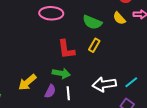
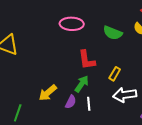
yellow rectangle: (94, 45) -> (115, 74), moved
green arrow: (61, 73) -> (82, 84), turned -66

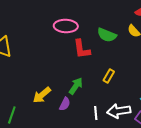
red L-shape: (87, 60) -> (82, 49), moved
white arrow: (125, 95) -> (119, 111), moved
white line: (89, 104) -> (96, 113), moved

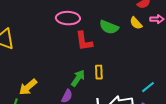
yellow rectangle: (109, 76) -> (99, 72), moved, turned -32
yellow arrow: (42, 95) -> (28, 87), moved

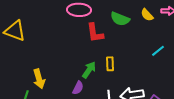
yellow arrow: (28, 87) -> (39, 79), turned -66
cyan line: (148, 87) -> (158, 51), moved

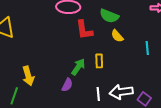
yellow semicircle: (147, 15) -> (117, 36), moved
cyan line: (158, 51) -> (147, 48), turned -56

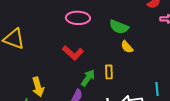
red L-shape: (84, 30) -> (73, 53), moved, turned -40
cyan line: (147, 48) -> (157, 89), moved

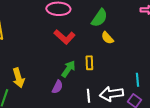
green semicircle: (119, 27) -> (99, 18), turned -78
red L-shape: (73, 53) -> (64, 37), moved

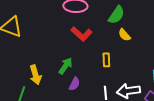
green arrow: (68, 69) -> (65, 66), moved

